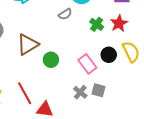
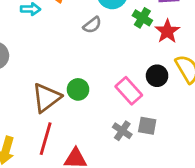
green cross: (97, 24) -> (142, 18), moved
brown triangle: (28, 45) -> (46, 98), moved
red line: (25, 93) -> (46, 139), turned 50

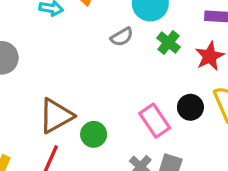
green cross: (142, 18) -> (168, 42), moved
green circle: (78, 89) -> (94, 134), moved

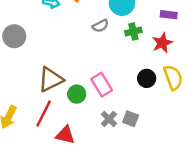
green cross: (168, 42) -> (133, 32), turned 35
pink rectangle: (155, 121) -> (102, 85), moved

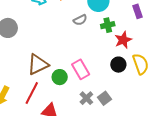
purple rectangle: (169, 15) -> (137, 11), turned 64
red star: (162, 43) -> (123, 40), moved
gray square: (131, 119) -> (105, 98), turned 32

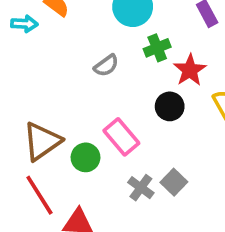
gray semicircle: (80, 20) -> (106, 66), moved
black circle: (118, 65) -> (170, 106), moved
red line: (32, 93) -> (39, 195), turned -50

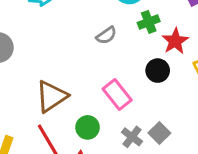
green circle: (86, 157) -> (88, 127), moved

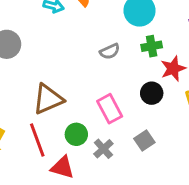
gray square: (159, 133) -> (144, 140), moved
gray cross: (132, 137) -> (103, 149), moved

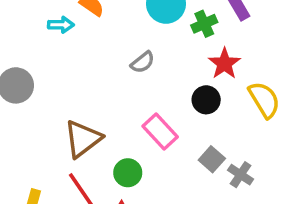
green cross: (152, 46) -> (204, 24), moved
gray cross: (103, 149) -> (241, 175), moved

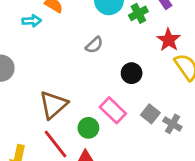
red star: (224, 64) -> (169, 40), moved
black circle: (206, 100) -> (132, 73), moved
pink rectangle: (160, 131) -> (113, 110), moved

